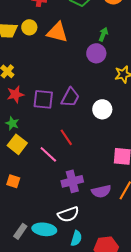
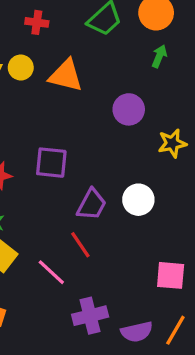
green arrow: (103, 34) -> (159, 56), moved
purple trapezoid: (70, 97) -> (92, 204), moved
purple square: (43, 99) -> (51, 163), moved

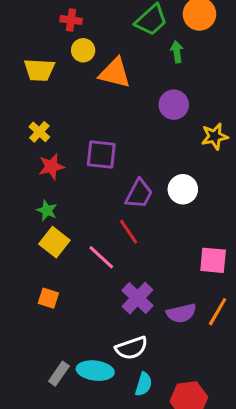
red cross: (37, 22) -> (71, 20), moved
green arrow: (159, 56) -> (177, 52), moved, turned -30
yellow circle: (21, 68) -> (83, 50), moved
purple cross: (90, 316) -> (138, 298), turned -32

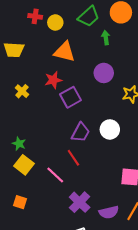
yellow circle: (83, 50) -> (55, 22), moved
yellow cross: (39, 132) -> (22, 91), moved
purple square: (101, 155) -> (70, 97), moved, turned -35
red star: (51, 167) -> (53, 80), moved

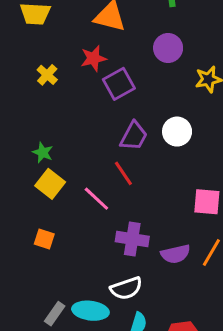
purple cross: (80, 202) -> (132, 239), turned -35

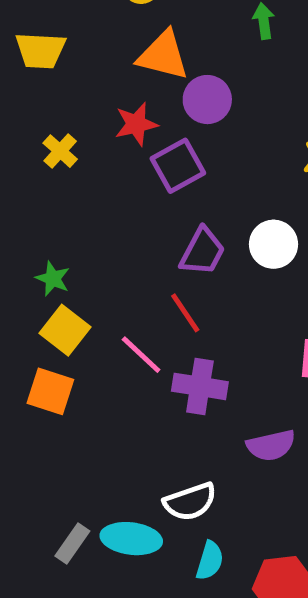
purple circle: (168, 48) -> (207, 100), moved
orange square: (44, 239) -> (50, 391), moved, size x1.4
purple cross: (132, 239) -> (200, 386), moved

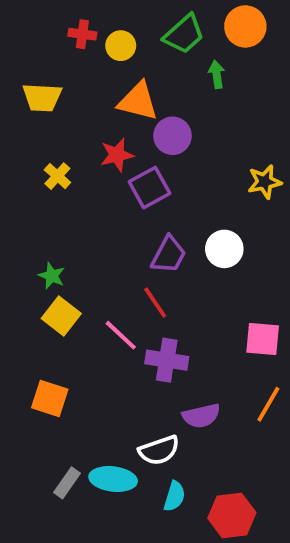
orange square: (50, 391) -> (50, 398), moved
purple semicircle: (271, 445) -> (201, 416), moved

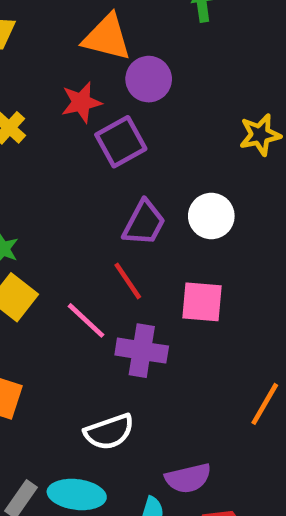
pink square: (263, 339) -> (202, 302), moved
purple semicircle: (201, 416) -> (188, 478), moved
white semicircle: (159, 450) -> (109, 432), moved

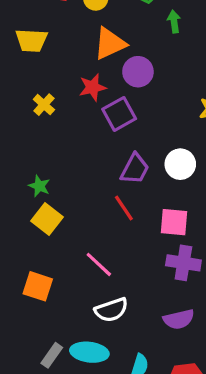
orange triangle: (107, 37) -> (110, 43), turned -39
pink line: (86, 320) -> (99, 264), moved
purple cross: (142, 351) -> (183, 263), moved
purple semicircle: (188, 478) -> (179, 319), moved

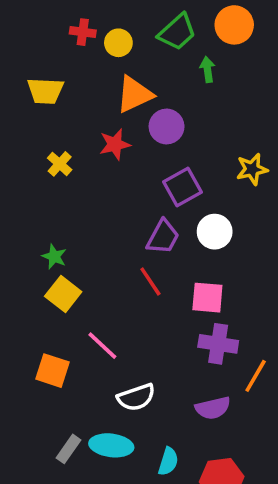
purple square: (119, 114) -> (183, 187), moved
pink line: (99, 264) -> (102, 346), moved

